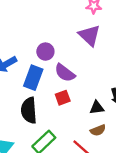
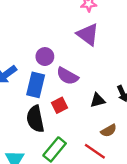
red square: (63, 98) -> (59, 105), moved
black triangle: (97, 108) -> (98, 100), moved

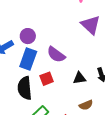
purple triangle: (88, 34) -> (91, 25), moved
purple circle: (45, 57) -> (28, 36), moved

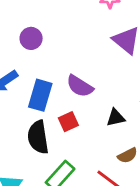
purple circle: (28, 36) -> (31, 38), moved

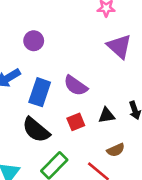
red square: (68, 122) -> (76, 122), moved
black semicircle: (38, 137) -> (36, 130), turned -44

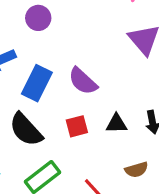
brown semicircle: (116, 150) -> (136, 170), moved

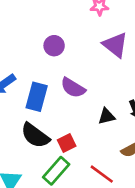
purple circle: (38, 18) -> (54, 46), moved
red square: (77, 126) -> (67, 143), moved

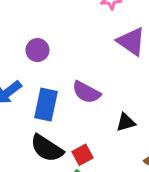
purple circle: (54, 46) -> (37, 50), moved

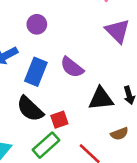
black triangle: (126, 122) -> (101, 99), size x1.5

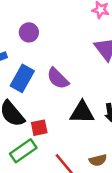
brown semicircle: (119, 134) -> (98, 160), moved

